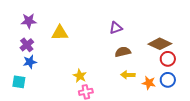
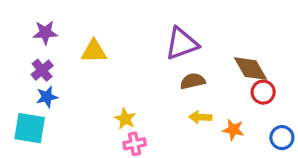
purple triangle: (116, 28) -> (182, 44), size x1.6
brown diamond: (160, 44) -> (251, 69), turned 35
blue circle: (168, 80) -> (282, 138), moved
cyan square: (19, 82) -> (30, 128), size x1.5

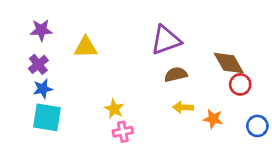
cyan square: (30, 128) -> (47, 117), moved

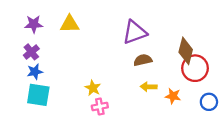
yellow triangle: (86, 47) -> (70, 24), moved
brown diamond: (229, 63) -> (186, 51), turned 44
red circle: (240, 84) -> (195, 68), size x1.5

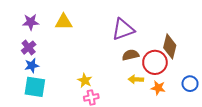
red circle: (195, 68) -> (155, 62), moved
blue circle: (209, 102) -> (190, 84), moved

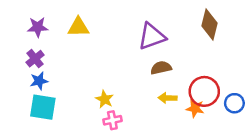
brown diamond: (170, 46) -> (209, 24), moved
red circle: (155, 62) -> (204, 91), moved

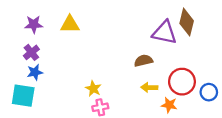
purple triangle: (152, 36) -> (164, 33), moved, turned 32
cyan square: (43, 107) -> (23, 96), moved
orange star: (195, 108) -> (169, 105), moved

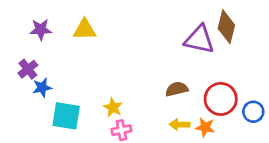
purple cross: (31, 52) -> (28, 69), moved
brown semicircle: (143, 61) -> (177, 89), moved
yellow arrow: (149, 87) -> (180, 124), moved
cyan square: (23, 96) -> (66, 116), moved

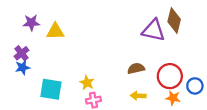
yellow triangle: (85, 29) -> (55, 31), moved
blue star: (42, 88) -> (23, 67), moved
orange star: (205, 127) -> (173, 98), moved

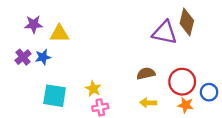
blue star: (23, 67) -> (43, 57), moved

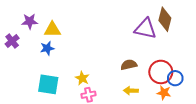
purple cross: (23, 57) -> (12, 41), moved
blue star: (43, 57) -> (47, 48), moved
blue circle: (209, 92) -> (175, 78), moved

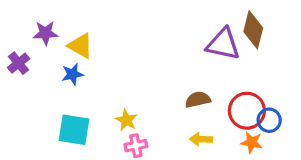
yellow triangle: (52, 30) -> (80, 46), turned 30

